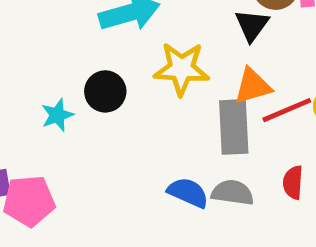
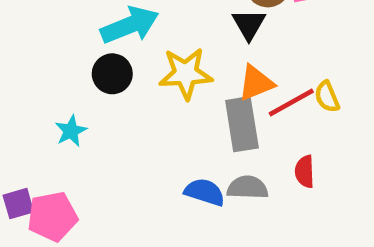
black circle: (105, 91) -> (112, 74), moved

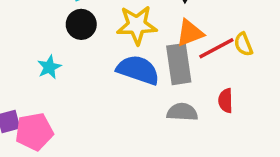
blue semicircle: (205, 192) -> (138, 70), moved, size x1.4

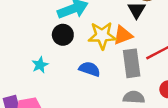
orange triangle: (190, 33) -> (123, 35), moved
blue semicircle: (138, 70) -> (90, 69), moved, size x0.7

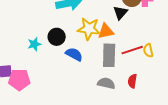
black circle: (63, 35) -> (57, 37), moved

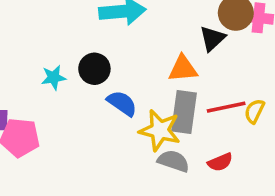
yellow star: (89, 29) -> (160, 130), moved
yellow semicircle: (148, 50) -> (254, 111), turned 32
red semicircle: (132, 81) -> (220, 162), turned -128

